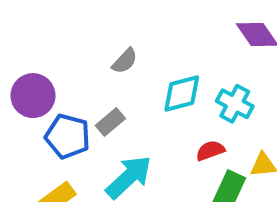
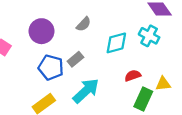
purple circle: (33, 96) -> (42, 31), moved
cyan cross: (235, 104) -> (149, 36), moved

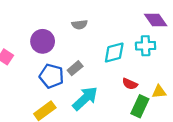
gray semicircle: (84, 24) -> (80, 25), moved, turned 40
cyan cross: (149, 36) -> (146, 46), turned -30
red semicircle: (133, 76) -> (130, 84), turned -136

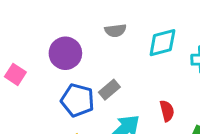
cyan diamond: (114, 53) -> (162, 43), moved
red semicircle: (130, 84) -> (167, 111), moved, turned -128

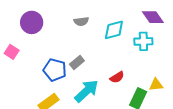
purple circle: (65, 53) -> (32, 22), moved
red semicircle: (167, 111) -> (117, 77), turned 72

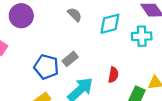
gray semicircle: (81, 21) -> (75, 15), turned -128
red semicircle: (117, 77) -> (113, 75), turned -48

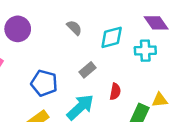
gray rectangle: (70, 59) -> (88, 70), moved

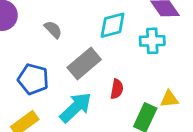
gray semicircle: (74, 28) -> (53, 29), moved
gray rectangle: (88, 70) -> (84, 64), size x1.6

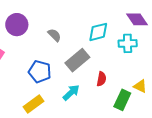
yellow triangle: (169, 99) -> (140, 86), turned 32
cyan arrow: (76, 107) -> (71, 93), size x0.7

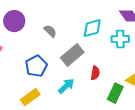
blue pentagon: (40, 72) -> (36, 66), turned 30

